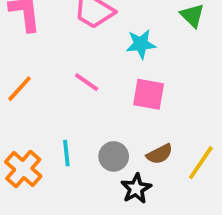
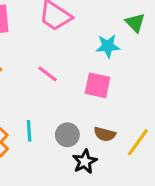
cyan star: (141, 44) -> (108, 46), moved
brown semicircle: (160, 154) -> (105, 134), turned 40

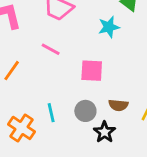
pink line: (48, 74) -> (51, 49), moved
pink square: (97, 85) -> (92, 71), moved

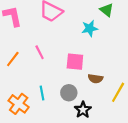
pink line: (51, 49) -> (40, 52), moved, turned 32
brown semicircle: (118, 105) -> (95, 79), moved

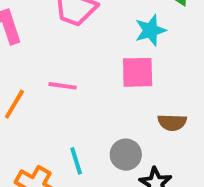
pink line: (40, 52) -> (63, 86), turned -48
pink square: (75, 62) -> (138, 72), moved

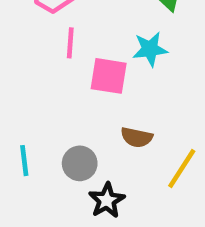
cyan star: (150, 30) -> (150, 49), moved
pink line: (63, 86) -> (70, 43), moved, turned 76

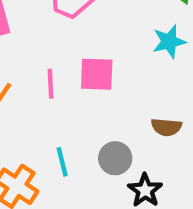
pink line: (70, 43) -> (50, 84), moved
pink square: (109, 76) -> (97, 74), moved

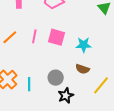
cyan star: (169, 42) -> (84, 45), moved
cyan line: (62, 162) -> (29, 84), moved

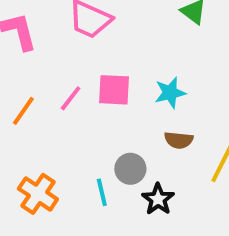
pink line: (34, 36) -> (71, 98), turned 40
cyan line: (29, 84) -> (102, 192), moved

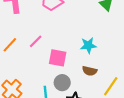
pink square: (114, 90) -> (58, 58), moved

